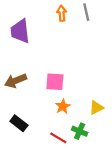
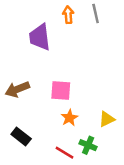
purple trapezoid: (20, 31) -> (40, 37), moved

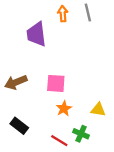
yellow triangle: (107, 119) -> (98, 110), turned 35

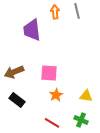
black rectangle: (19, 126) -> (17, 100), moved
green cross: (81, 134) -> (81, 120), moved

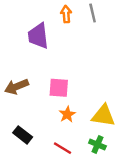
yellow triangle: (86, 96) -> (103, 116), size x1.5
black rectangle: (17, 100) -> (23, 135), moved

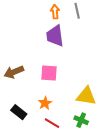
purple trapezoid: (38, 36) -> (55, 36), moved
orange star: (67, 114) -> (45, 103), moved

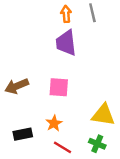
black rectangle: (19, 112) -> (23, 134), turned -49

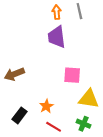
pink square: (59, 87) -> (72, 75), moved
black rectangle: (23, 134) -> (19, 115), turned -42

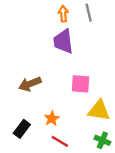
brown arrow: (14, 74) -> (30, 84), moved
green cross: (84, 124) -> (102, 140), moved

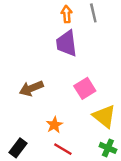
pink square: (81, 84) -> (85, 88), turned -36
yellow triangle: (99, 110) -> (104, 116), turned 30
black rectangle: (22, 129) -> (18, 148), moved

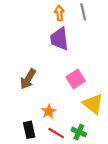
brown arrow: (31, 88) -> (28, 79), turned -36
black rectangle: (18, 148) -> (29, 130), moved, turned -49
green cross: (108, 148) -> (79, 132), moved

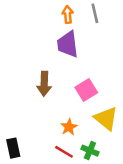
brown arrow: (28, 79) -> (44, 84), moved, turned -30
orange star: (49, 111) -> (69, 127), moved
black rectangle: (29, 130) -> (13, 148), moved

